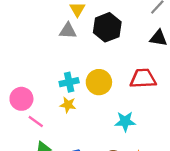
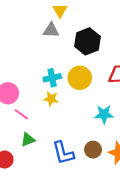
black hexagon: (107, 27) -> (87, 41), moved

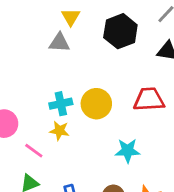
black hexagon: (87, 41) -> (120, 31), moved
pink line: (21, 114) -> (34, 151), moved

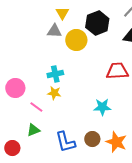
yellow circle: (96, 104) -> (76, 40), moved

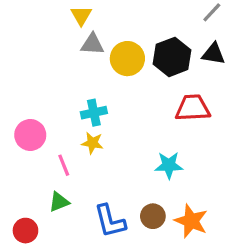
yellow triangle: (62, 13) -> (81, 16), moved
black hexagon: (97, 23) -> (172, 57), moved
pink line: (36, 107) -> (64, 165), turned 32

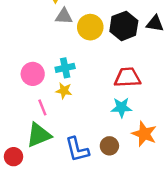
red trapezoid: (193, 108) -> (127, 77), moved
pink circle: (30, 135) -> (33, 74), moved
green triangle: (59, 202) -> (39, 135), size x1.6
orange star: (191, 221) -> (144, 134), moved

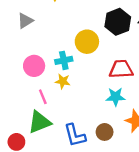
gray triangle: (64, 16) -> (25, 21), moved, turned -35
yellow circle: (90, 27) -> (87, 42), moved

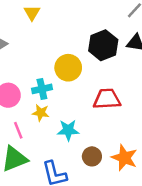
cyan star: (116, 97) -> (68, 130), moved
brown circle: (105, 132) -> (92, 156), moved

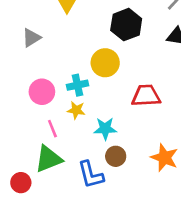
black hexagon: (103, 45) -> (126, 25), moved
brown circle: (92, 156) -> (116, 156), moved

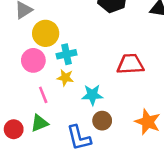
yellow circle: (105, 63) -> (46, 33), moved
green triangle: (49, 159) -> (39, 123), size x0.7
red circle: (21, 183) -> (14, 129), moved

